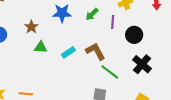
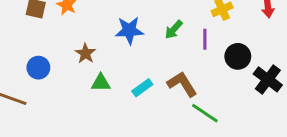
black cross: (142, 64) -> (268, 79), moved

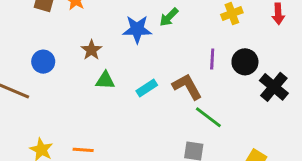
green arrow: (174, 30) -> (169, 17), moved
purple line: (205, 39) -> (212, 59), moved

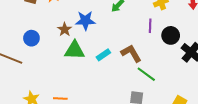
blue star: (137, 29) -> (85, 21), moved
purple line: (212, 59) -> (150, 26), moved
green triangle: (105, 80) -> (75, 50), size x1.5

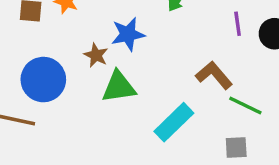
blue circle: (31, 38) -> (43, 80), size x1.6
cyan rectangle: (103, 55) -> (174, 122), moved, size x1.6

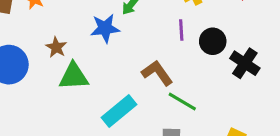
blue star: (128, 34) -> (105, 28), moved

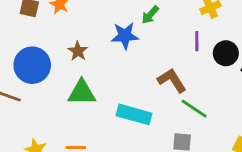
green triangle: (74, 76) -> (82, 93), moved
cyan rectangle: (119, 111) -> (134, 114), turned 52

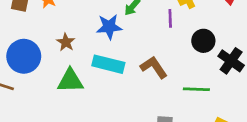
purple line: (197, 41) -> (170, 18), moved
green line: (194, 109) -> (196, 89), moved, turned -30
cyan rectangle: (134, 114) -> (108, 64), moved

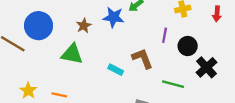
purple line: (170, 18) -> (165, 35), moved
brown star: (66, 42) -> (84, 26), moved
cyan rectangle: (108, 64) -> (116, 70), moved, size x0.6

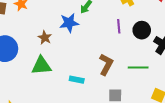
brown L-shape: (142, 58) -> (106, 64), moved, turned 65
cyan rectangle: (116, 70) -> (77, 80), moved

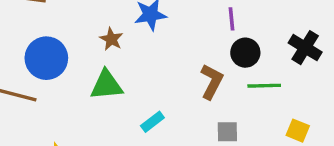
black circle: (142, 30) -> (245, 53), moved
cyan rectangle: (77, 80) -> (152, 122), moved, turned -48

